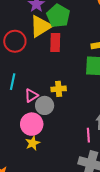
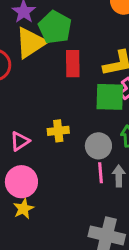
red rectangle: (55, 42) -> (73, 64), moved
gray circle: (45, 105) -> (98, 146), moved
pink line: (88, 135) -> (100, 173), moved

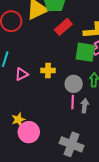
red rectangle: (73, 64) -> (63, 27), turned 42
pink circle: (21, 182) -> (29, 132), moved

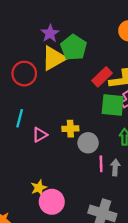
red rectangle: (63, 27) -> (102, 77), moved
gray circle: (74, 84) -> (88, 143), moved

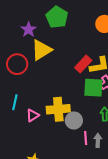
purple star: (50, 33) -> (29, 30), moved
green pentagon: (74, 47) -> (57, 17), moved
yellow cross: (70, 129) -> (58, 109), size x1.6

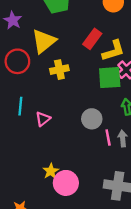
purple star: (29, 30) -> (13, 20), moved
red rectangle: (83, 64) -> (92, 39), moved
yellow cross: (58, 109) -> (59, 70), moved, size x0.7

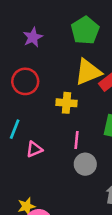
yellow triangle: (44, 41) -> (88, 72), moved
pink line: (108, 137) -> (76, 140), moved

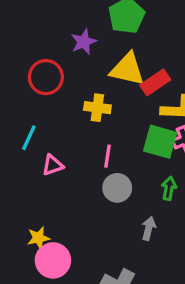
purple star: (33, 37) -> (84, 42), moved
yellow triangle: (88, 72) -> (127, 69), turned 32

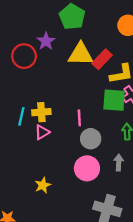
red circle: (46, 77) -> (24, 56), moved
yellow cross: (97, 108) -> (41, 112), moved
pink circle: (53, 260) -> (87, 168), moved

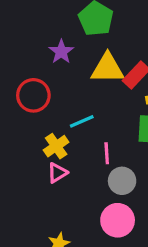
red circle: (24, 56) -> (33, 95), moved
yellow cross: (41, 112) -> (56, 146), turned -30
cyan line: (21, 116) -> (82, 121), moved, turned 54

